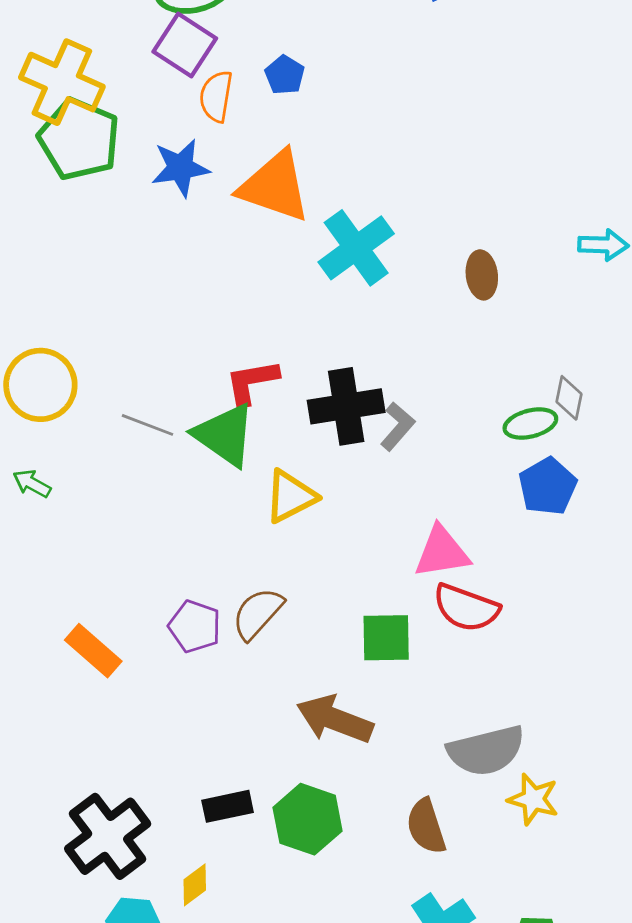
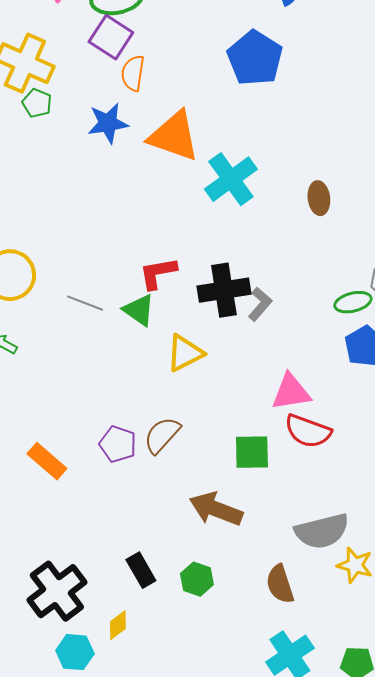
blue pentagon: (285, 75) -> (255, 58), moved, size x2.0
green pentagon: (79, 139) -> (37, 103), size x0.5
green triangle: (225, 435) -> (139, 310), size x0.7
black rectangle: (228, 806) -> (141, 570), turned 72
green hexagon: (308, 819) -> (197, 579), size x0.7

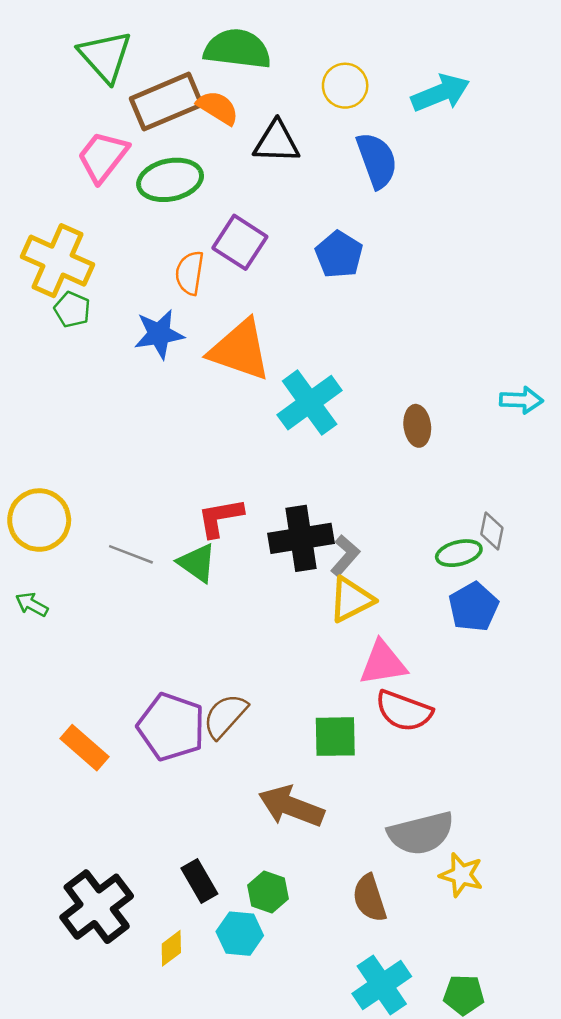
purple square: (111, 37) -> (240, 242), moved
blue pentagon: (255, 58) -> (339, 255), size x0.7
yellow triangle: (185, 353) -> (351, 600), moved
purple pentagon: (118, 444) -> (171, 727), size x1.5
cyan hexagon: (75, 652) -> (240, 934), moved

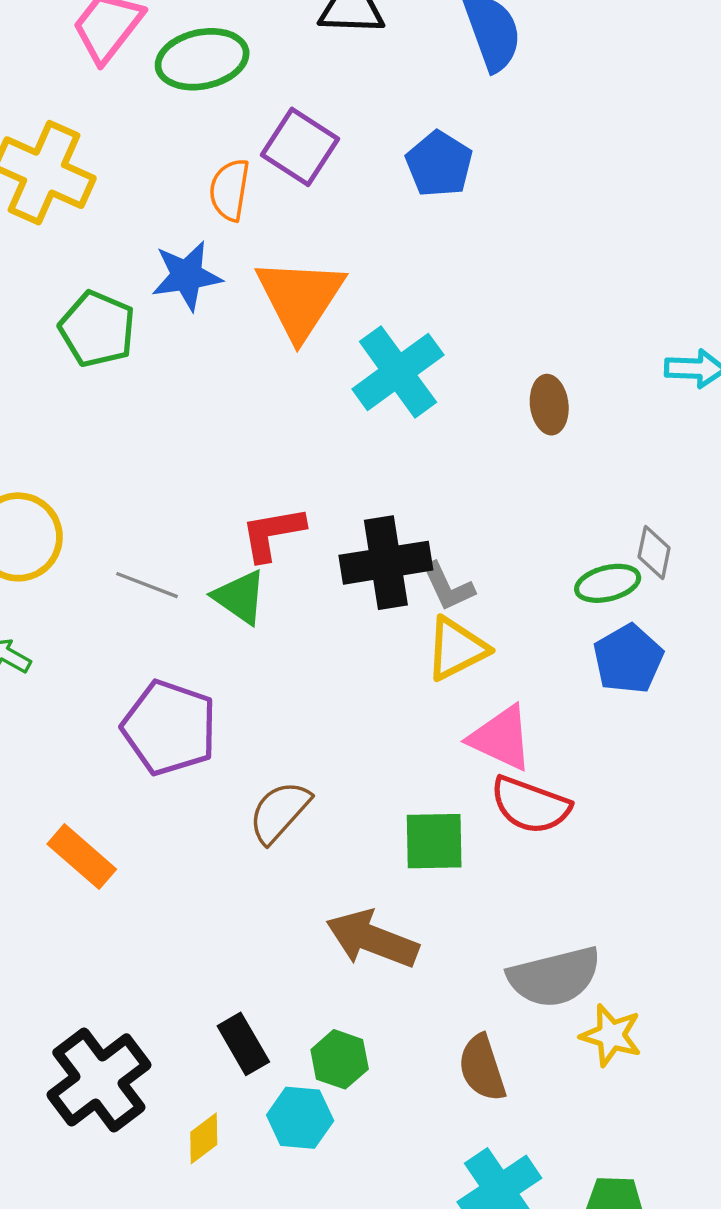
green pentagon: (72, 310) -> (97, 329), moved, size x1.5
orange triangle: (240, 350) -> (300, 298), turned 44
gray L-shape: (345, 556) -> (448, 587), turned 114
pink triangle: (383, 663) -> (501, 738), turned 34
purple pentagon: (171, 727) -> (169, 728), moved

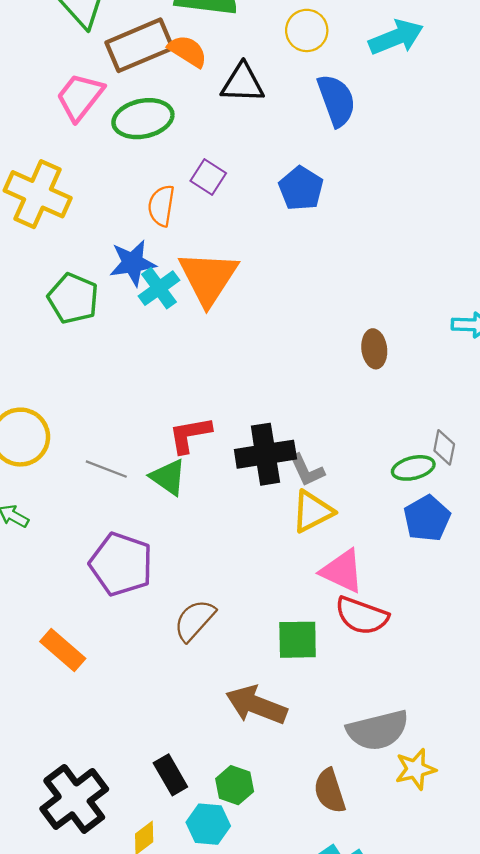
purple square: (300, 147) -> (208, 177), size x0.7
cyan cross: (398, 372) -> (159, 288), moved, size x0.7
yellow star: (611, 1035) -> (416, 769), turned -30

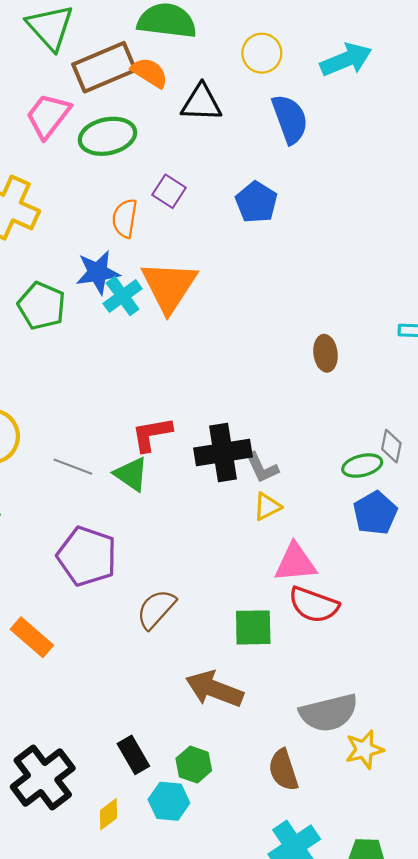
yellow triangle: (312, 511) -> (267, 507), size x0.7
pink triangle: (342, 571) -> (295, 563), turned -30

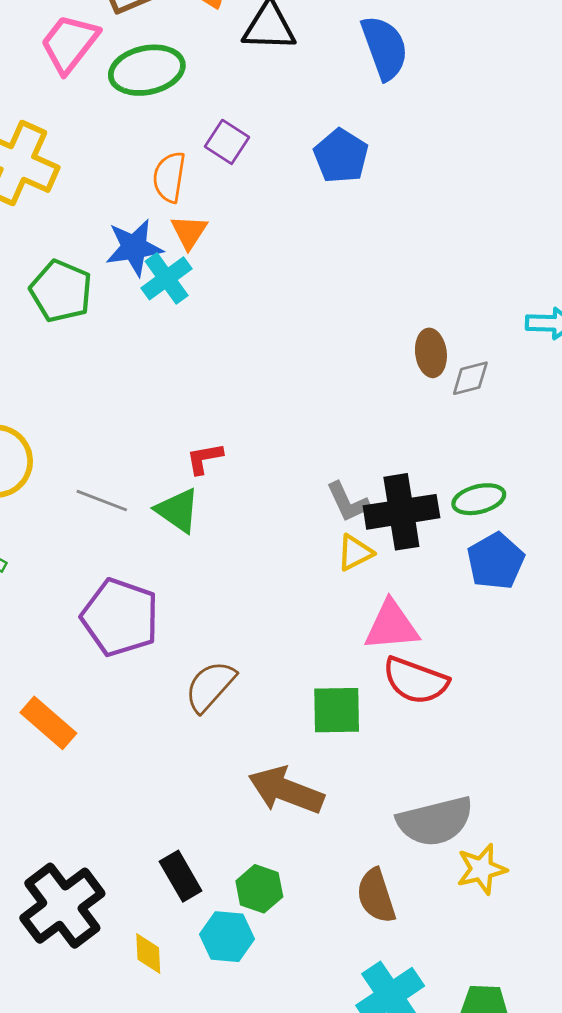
orange triangle: (169, 286) -> (189, 232), moved, size x0.5
red L-shape: (152, 434) -> (204, 458), size x0.7
gray diamond: (391, 446) -> (470, 378), moved, turned 64
black cross: (223, 453) -> (401, 512), moved
yellow diamond: (109, 814) -> (148, 954), turned -56

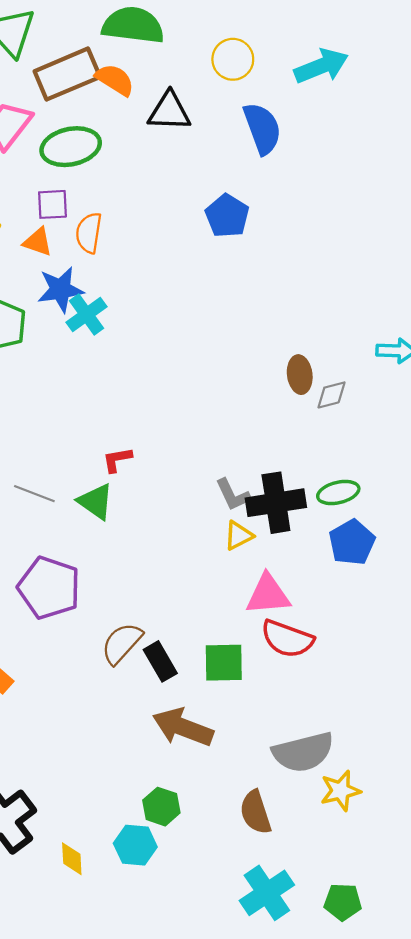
purple square: (227, 142) -> (53, 204), moved, turned -36
orange triangle: (189, 232) -> (38, 242), moved, turned -44
black rectangle: (181, 876) -> (160, 661), moved

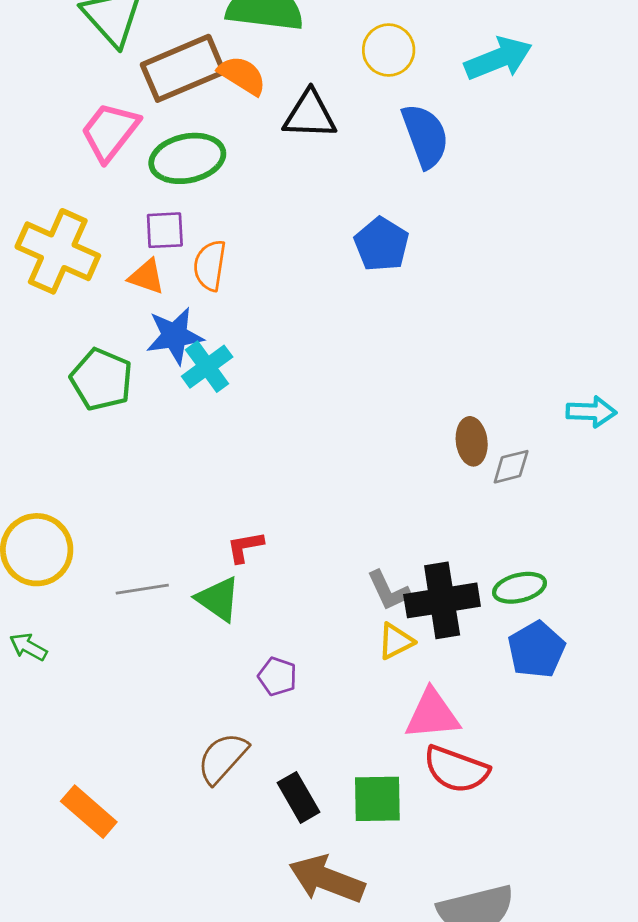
gray line: (34, 494) -> (142, 589), turned -30
purple pentagon: (49, 588) -> (277, 676), moved, size x0.5
brown semicircle: (122, 643) -> (222, 758), moved

